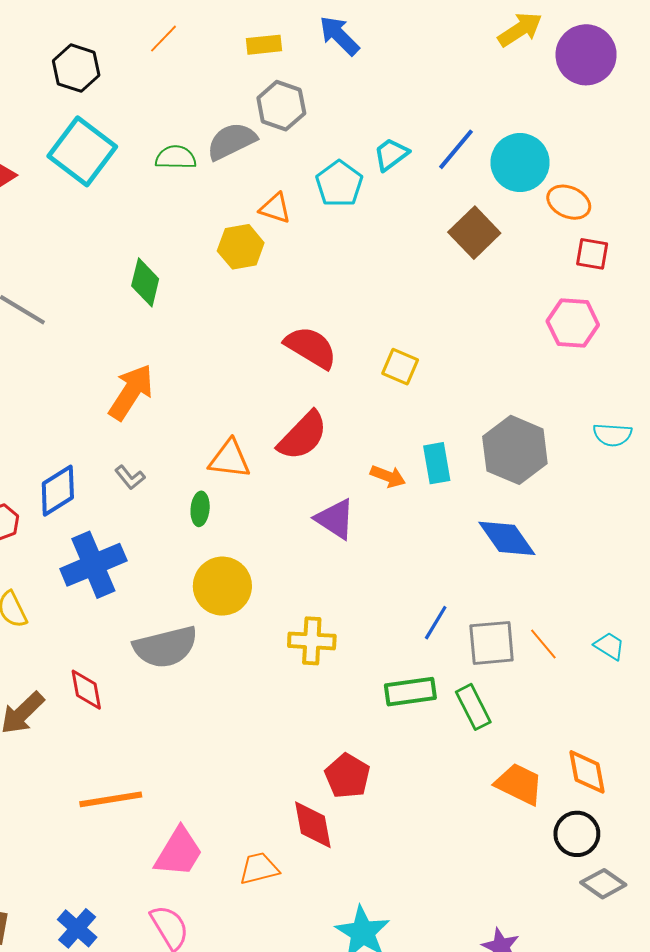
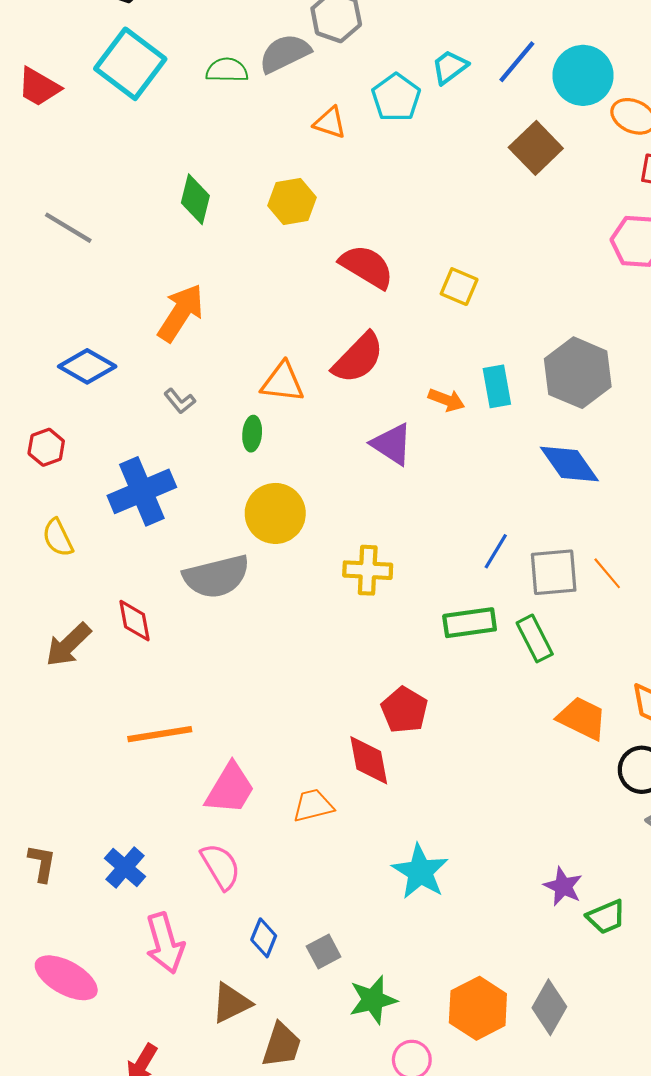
yellow hexagon: (241, 247) -> (292, 201), moved
blue diamond: (58, 491) -> (87, 366), moved, turned 62

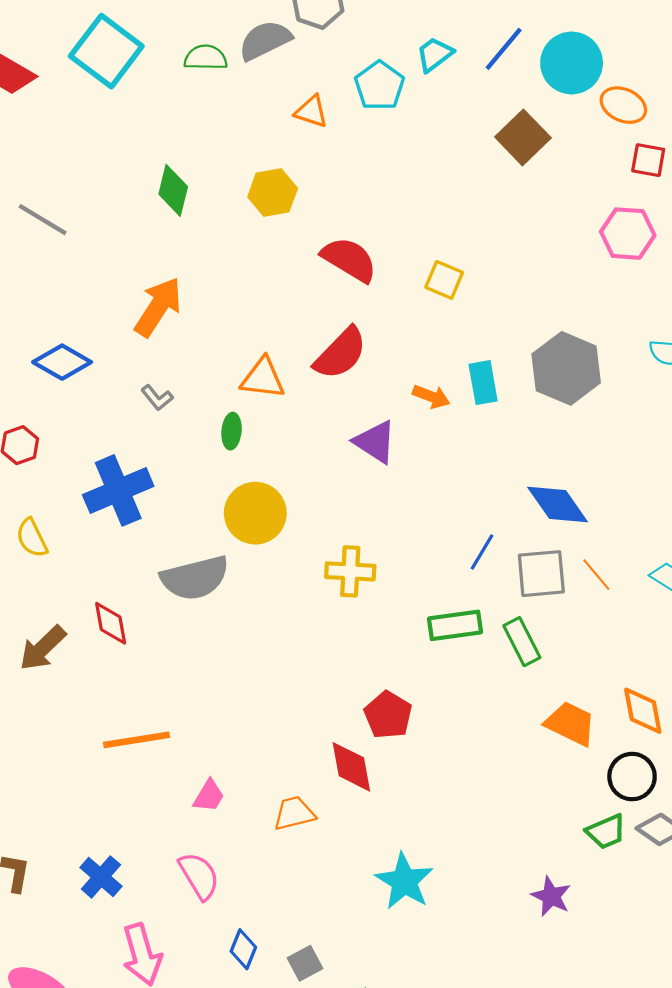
blue diamond: (569, 464) -> (558, 505), moved
pink trapezoid: (230, 789) -> (209, 796), size x0.6
green trapezoid: (606, 917) -> (606, 832), moved

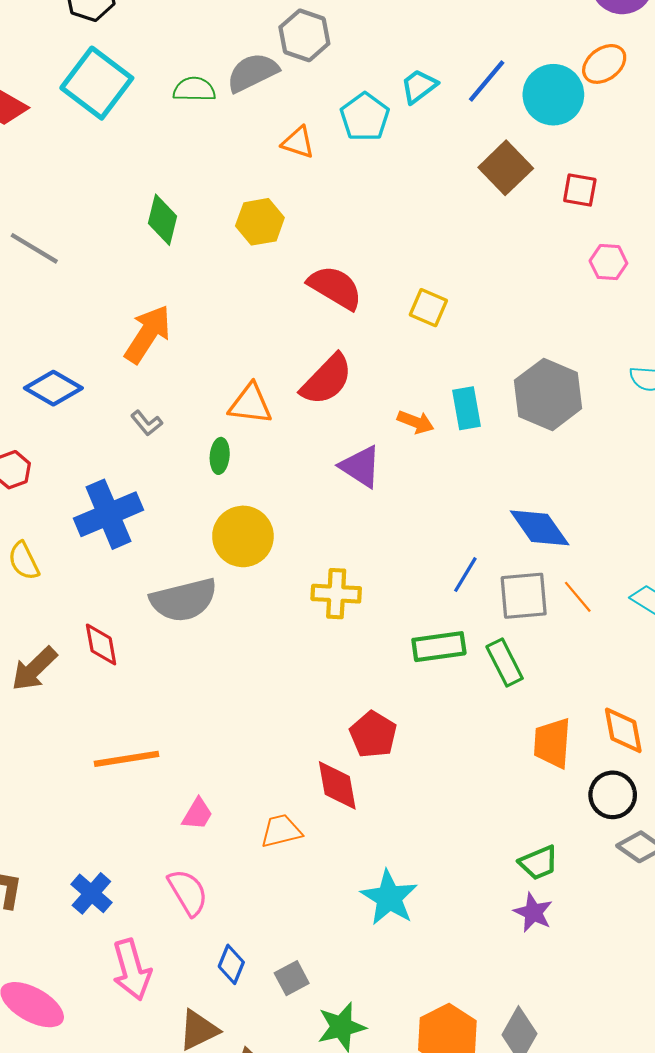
orange ellipse: (623, 105) -> (604, 64), moved, turned -60
red square: (648, 160) -> (580, 190), moved
pink hexagon: (628, 234) -> (608, 262), size x0.7
orange trapezoid: (570, 724) -> (552, 743), turned -112
green trapezoid: (606, 832) -> (539, 863), moved

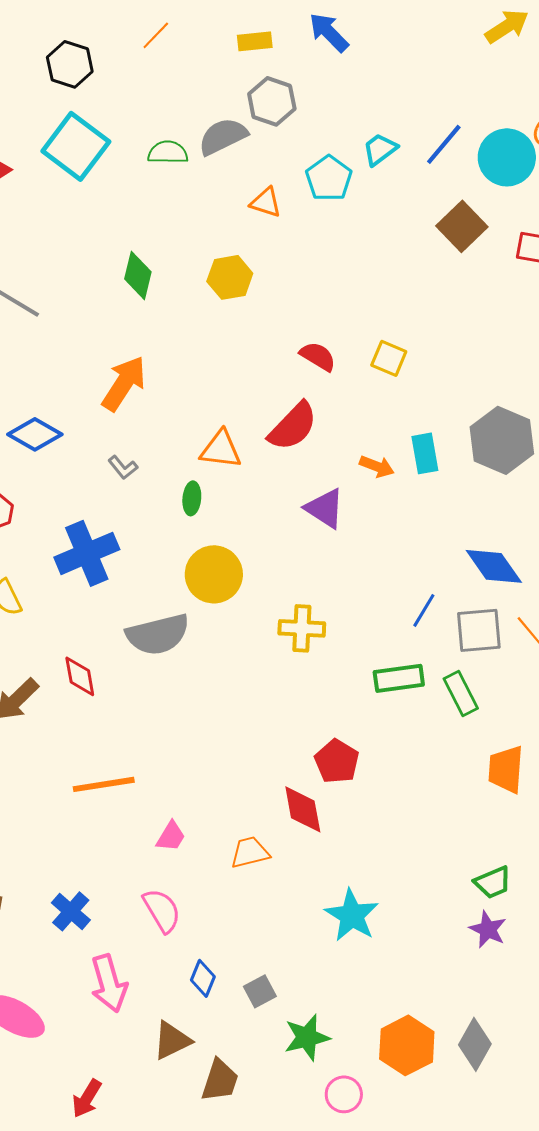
red semicircle: (335, 287) -> (318, 356), moved, size x0.7

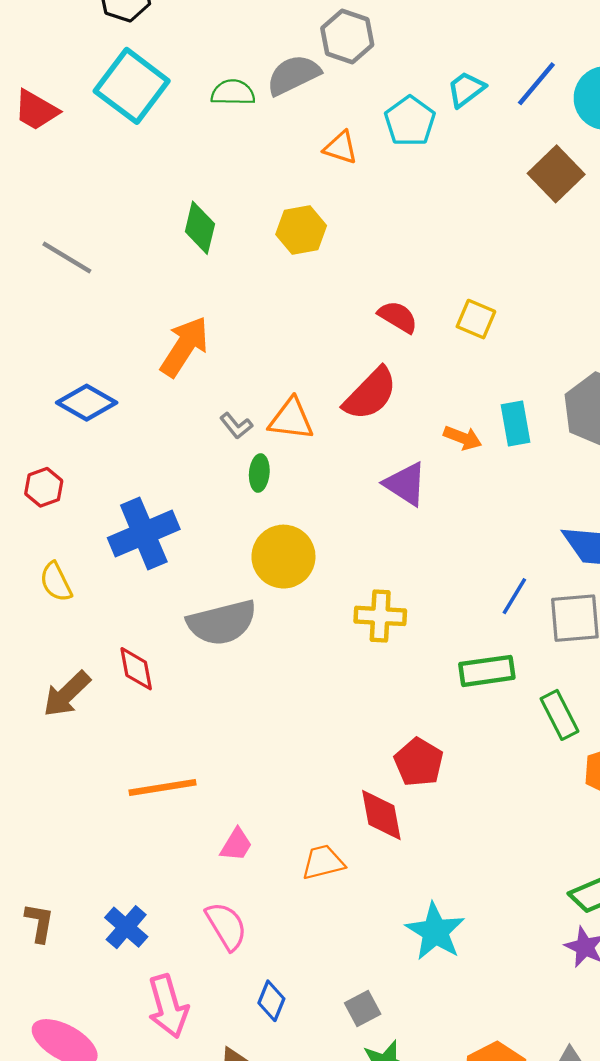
gray L-shape: (123, 467) -> (236, 426), moved
green rectangle: (461, 693) -> (559, 715), moved
gray square: (260, 991) -> (363, 1009), moved

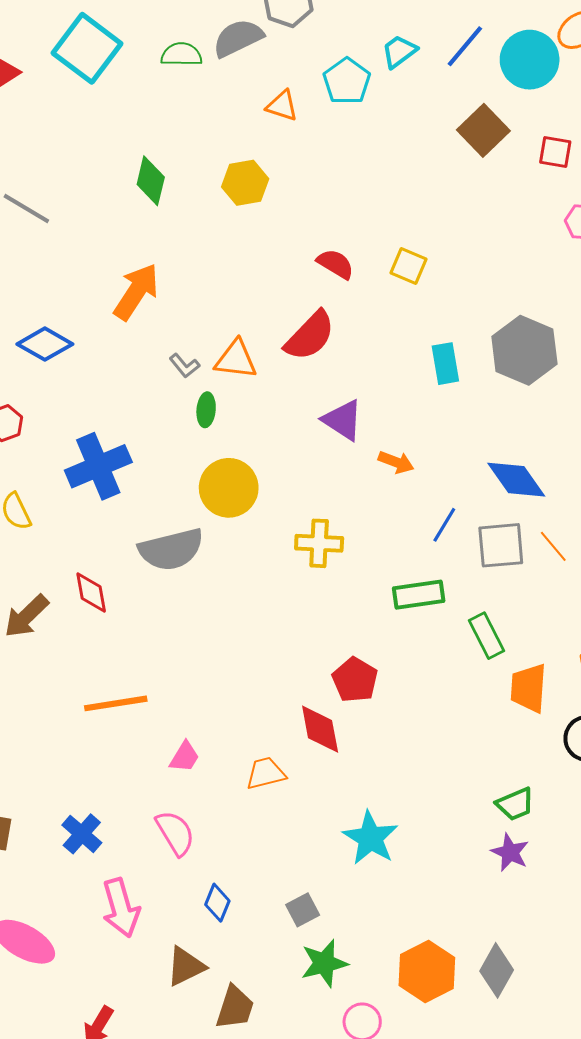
orange arrow: (463, 438) -> (396, 462), moved

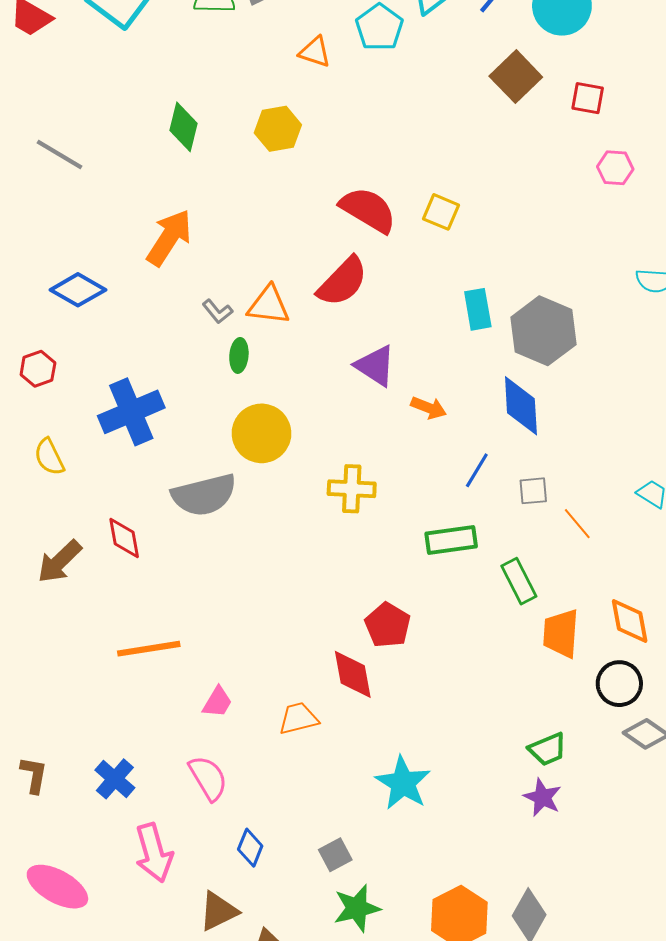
red semicircle: (335, 264) -> (368, 210), size x1.5
gray hexagon: (524, 350) -> (543, 331), moved
blue diamond: (516, 480) -> (521, 406), moved, turned 32
gray square: (501, 545) -> (533, 491), size x0.6
orange line: (553, 546) -> (577, 524), moved

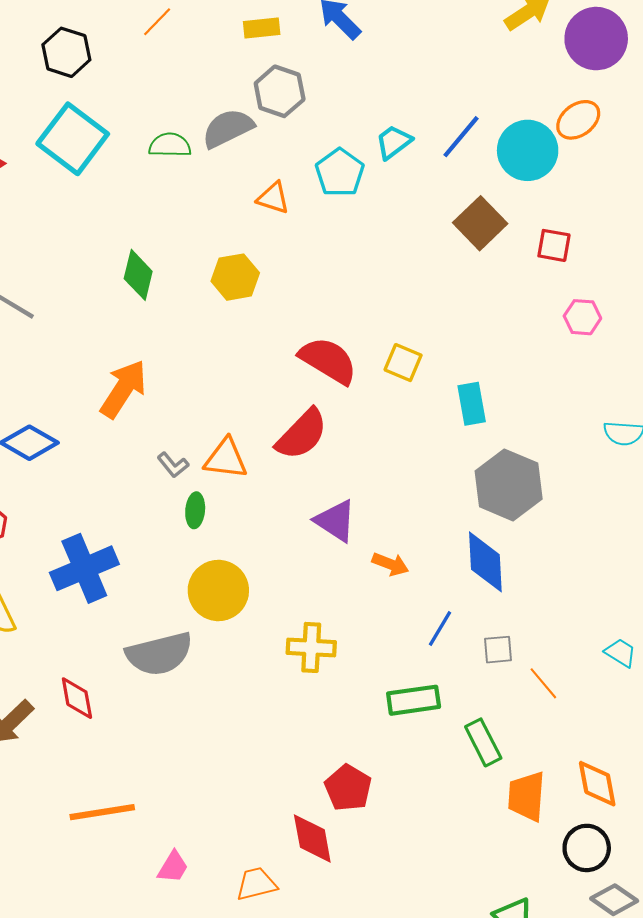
cyan rectangle: (478, 309) -> (472, 404), moved

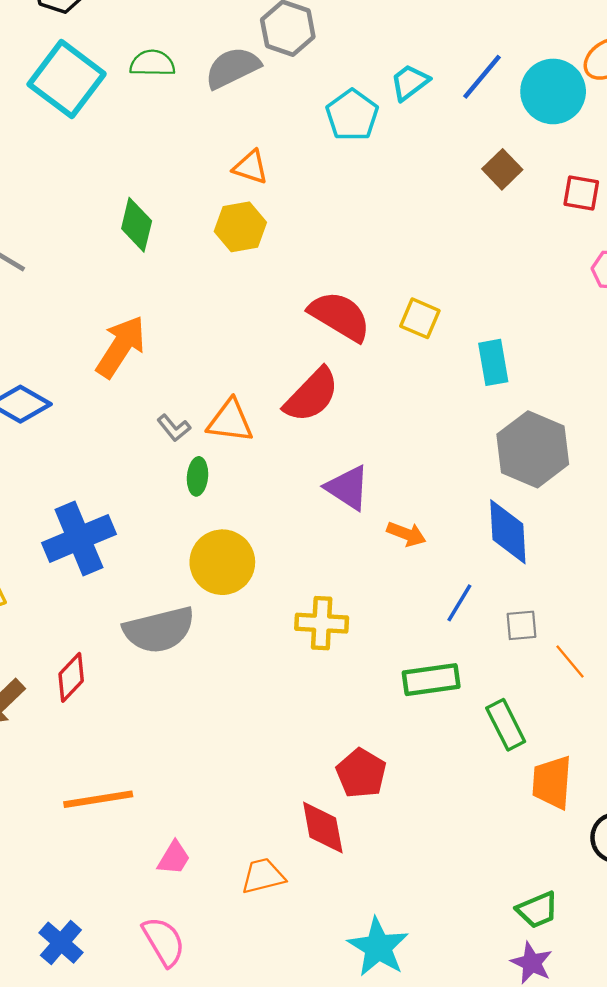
green semicircle: (170, 145) -> (152, 63), moved
orange triangle: (273, 198) -> (251, 167), moved
brown square: (480, 223) -> (502, 169), size x0.7
red diamond: (77, 698) -> (71, 677), turned 54

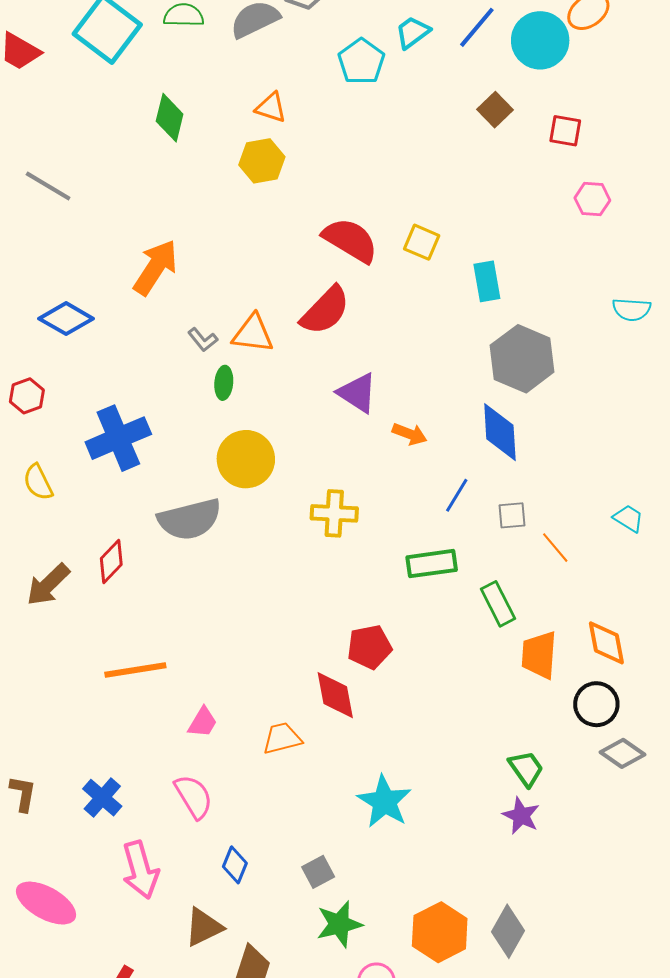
green diamond: (137, 225) -> (170, 118), moved
red pentagon: (361, 773) -> (369, 647), turned 30
green trapezoid: (537, 910) -> (526, 768), turned -102

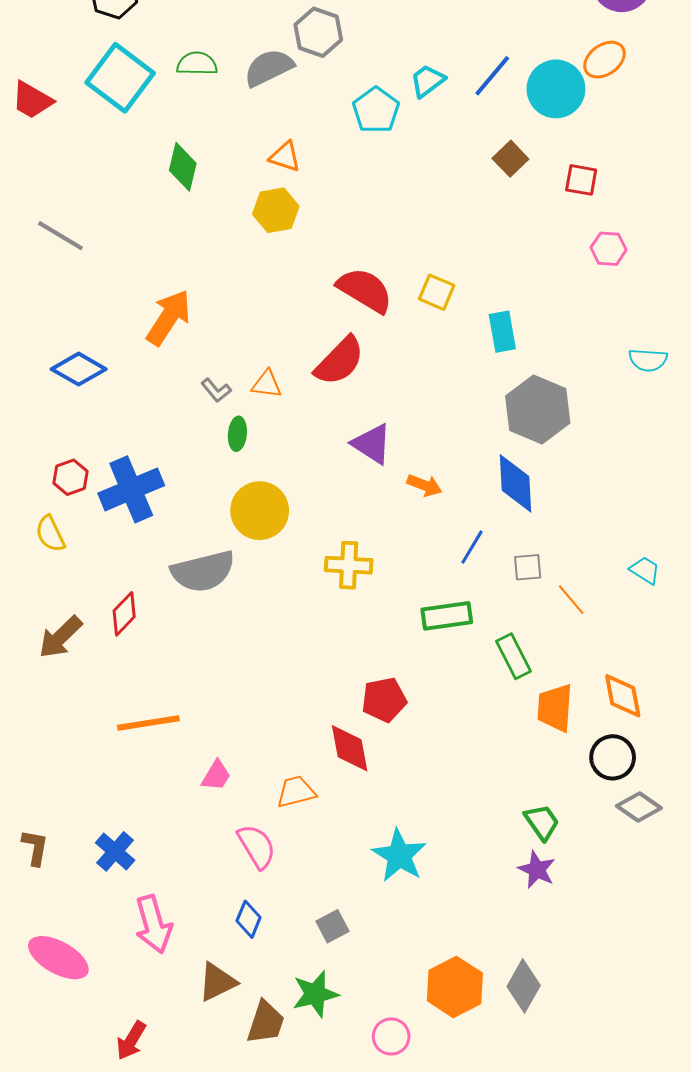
orange triangle: (253, 334) -> (267, 384), size x0.7
red hexagon: (27, 396) -> (71, 477), moved
pink semicircle: (194, 797) -> (257, 846), moved
green star: (339, 924) -> (315, 994), moved

